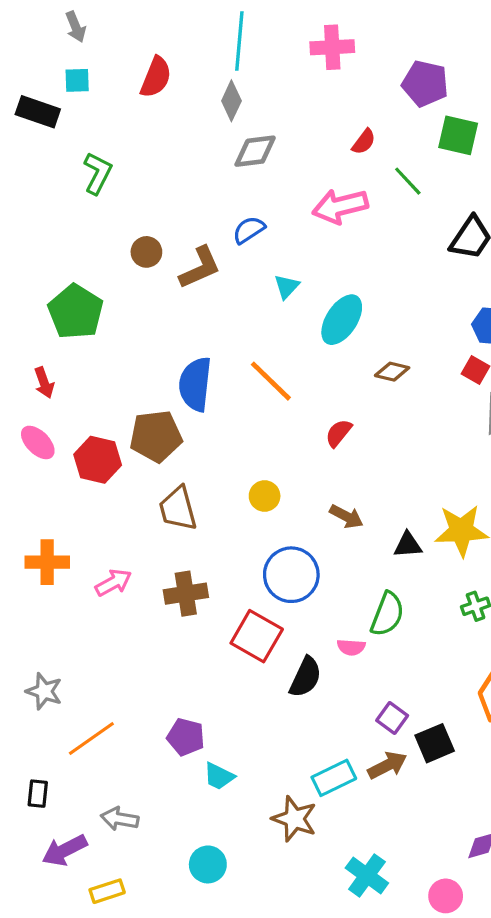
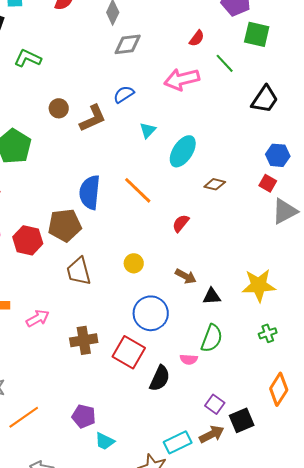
green L-shape: (98, 173) -> (28, 58), turned -92
black triangle: (408, 545) -> (212, 296), moved
brown cross: (186, 594) -> (84, 340), moved

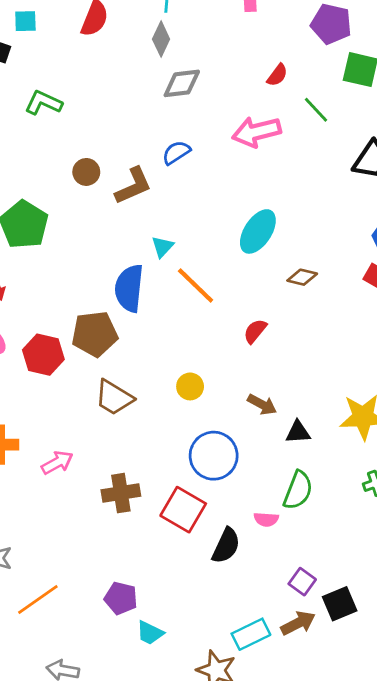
cyan triangle: (148, 130) -> (162, 247), moved
brown trapezoid: (79, 271) -> (114, 398), turned -44

